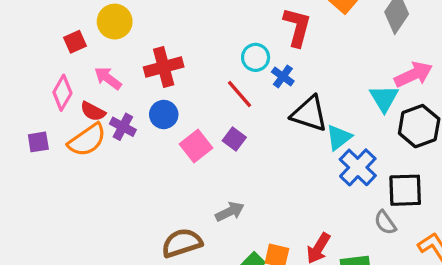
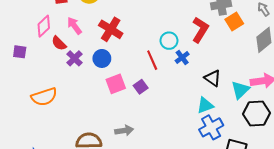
red cross: (164, 67) -> (111, 29), turned 30
black triangle: (309, 114) -> (213, 78), moved, size x0.7
orange semicircle: (87, 140) -> (44, 97), moved

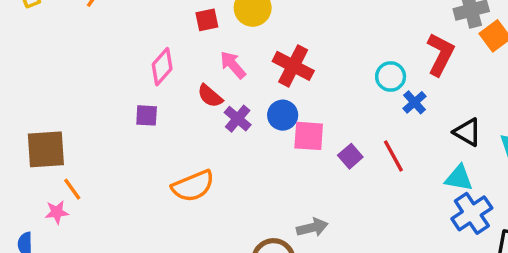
pink diamond: (44, 26) -> (162, 67), moved
red line: (152, 60) -> (393, 156), moved
pink square: (116, 84) -> (309, 136), moved, turned 30
cyan triangle: (205, 105) -> (459, 178), turned 36
gray arrow: (124, 131) -> (312, 228), moved

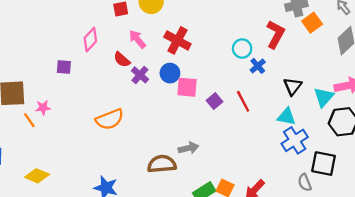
purple square: (147, 115) -> (64, 67), moved
black triangle: (467, 132) -> (293, 86), turned 36
pink star: (57, 212) -> (43, 108), moved

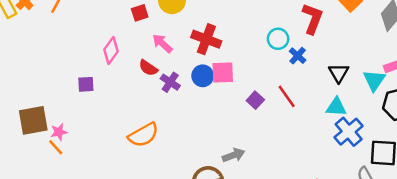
pink square: (187, 87) -> (223, 72), moved
pink star: (43, 108) -> (59, 132), moved

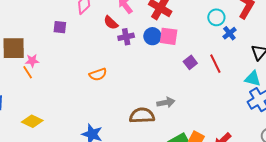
purple cross: (170, 82) -> (126, 37), turned 35
orange semicircle: (143, 135) -> (98, 74), size x0.7

